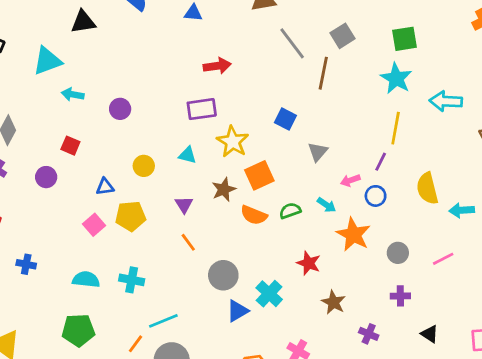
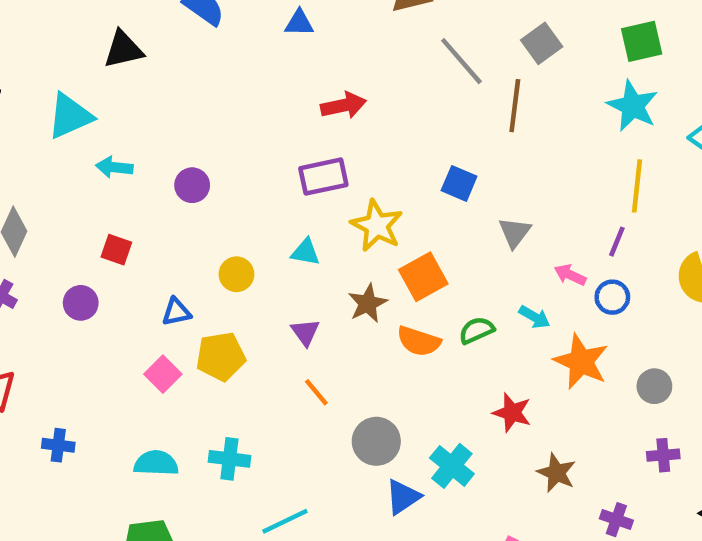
pink arrow: (350, 180) -> (570, 275), turned 48

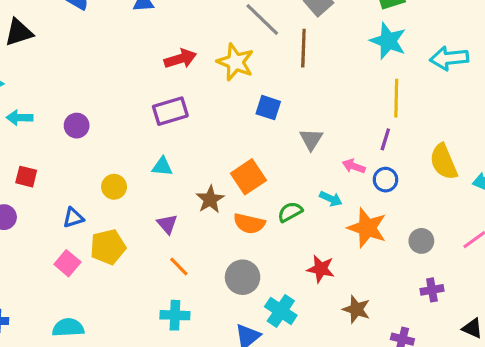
yellow star: (377, 226) -> (235, 62), moved
gray circle: (376, 441) -> (243, 277), moved
cyan cross: (229, 459) -> (175, 315), moved

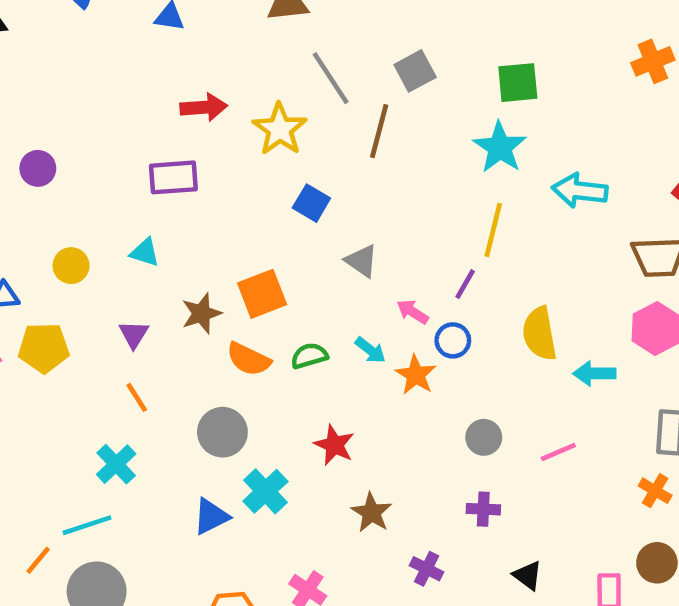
gray triangle: (311, 139) -> (362, 261), turned -40
orange star: (367, 228) -> (416, 375), moved, size x0.7
cyan cross: (175, 315) -> (116, 464), turned 32

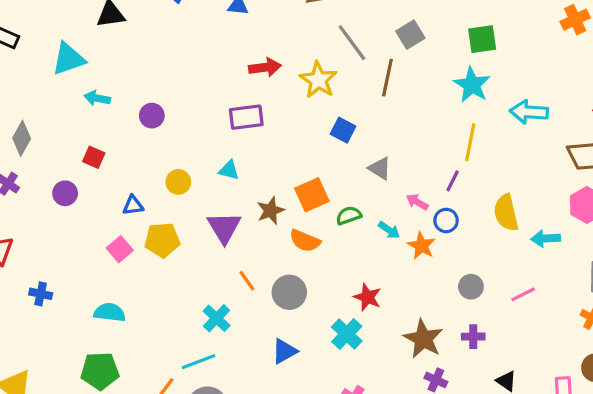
purple triangle: (134, 334) -> (224, 227), size x1.6
green semicircle: (309, 356) -> (349, 215), moved
orange line: (137, 397) -> (247, 281), moved
cyan cross: (265, 491) -> (347, 334), moved
brown star: (372, 513) -> (423, 339), moved, size x1.4

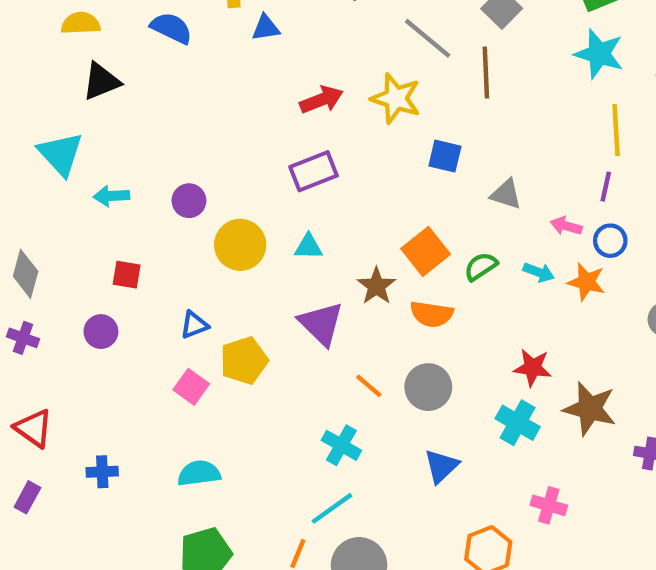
cyan triangle: (68, 59) -> (61, 154), turned -39
yellow circle: (178, 182) -> (240, 245), moved, size x1.5
brown star: (423, 339) -> (590, 409), moved

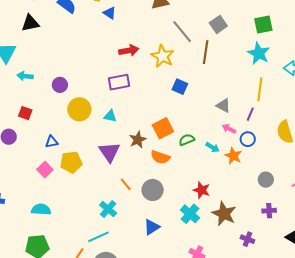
blue triangle: (266, 28) -> (110, 13), turned 32
gray triangle: (506, 194) -> (223, 106), moved

